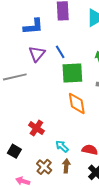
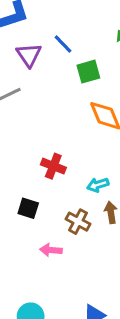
green square: (72, 73) -> (88, 72), size x0.7
cyan arrow: (62, 146) -> (98, 185), turned -48

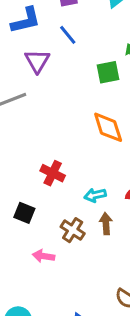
blue line: (63, 44) -> (68, 35), moved
green square: (88, 72) -> (108, 72), moved

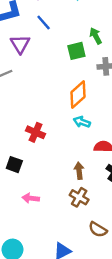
orange diamond: (108, 127) -> (78, 94), turned 68
cyan arrow: (95, 195) -> (82, 122), moved, turned 35
brown cross: (73, 230) -> (79, 197), moved

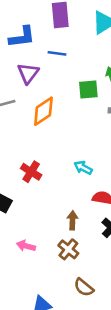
blue line: (44, 23) -> (57, 53), turned -49
orange diamond: (78, 94) -> (43, 111), moved
pink arrow: (31, 198) -> (26, 246), moved

